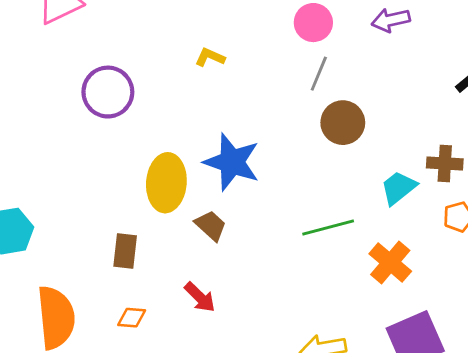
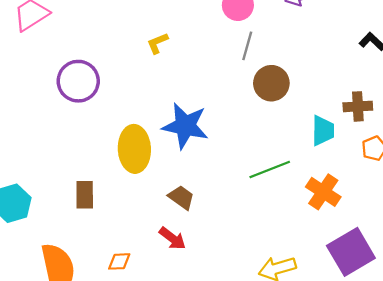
yellow L-shape: (210, 57) -> (157, 43), turned -40
cyan trapezoid: (399, 188) -> (323, 131), turned 136
brown trapezoid: (211, 226) -> (181, 197), moved
brown rectangle: (125, 251) -> (85, 195), moved

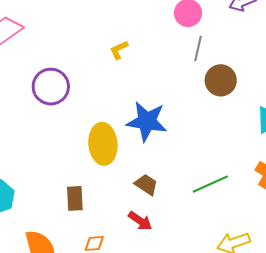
green line: (270, 170) -> (210, 184), moved
brown rectangle: (85, 195) -> (75, 198), moved

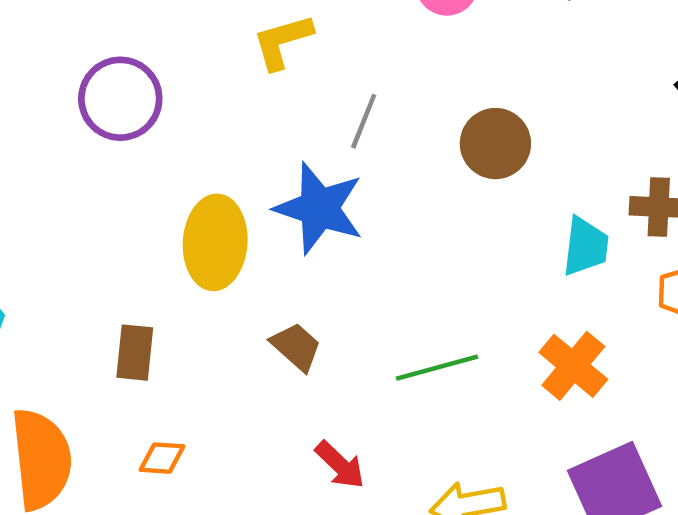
gray line: (198, 49) -> (364, 121), moved
yellow L-shape: (119, 50) -> (282, 41), size x1.4
red arrow: (140, 221) -> (340, 465), moved

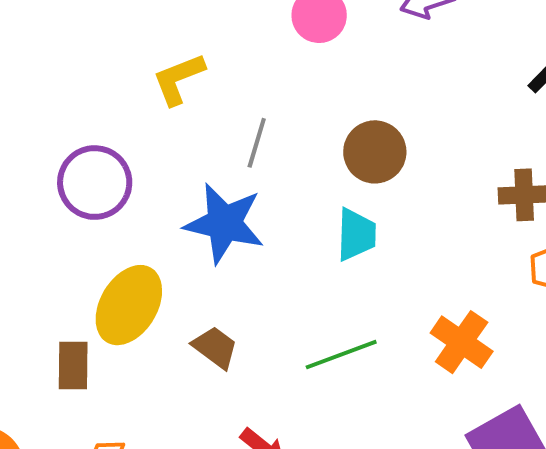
purple circle: (120, 99) -> (95, 183), moved
yellow ellipse: (215, 242) -> (129, 305), moved, turned 32
cyan trapezoid: (585, 246) -> (356, 235), moved

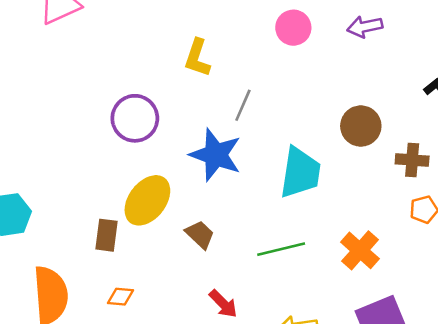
yellow L-shape: (179, 79) -> (197, 58), turned -57
brown circle: (375, 152) -> (361, 126), moved
cyan trapezoid: (356, 235) -> (300, 172), size x1.5

